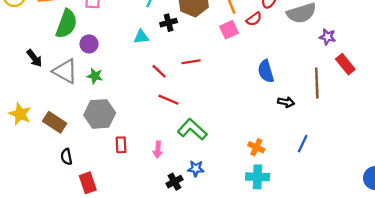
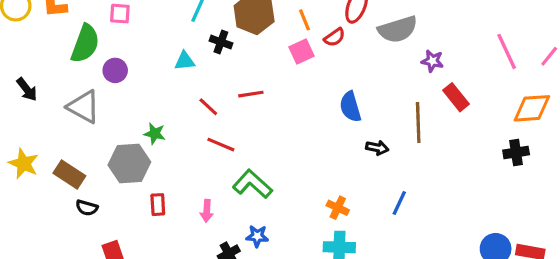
black cross: (169, 23) -> (221, 42), turned 35
black arrow: (34, 58) -> (27, 89), moved
green star: (95, 76) -> (155, 134), moved
black semicircle: (66, 157) -> (87, 208), moved, turned -63

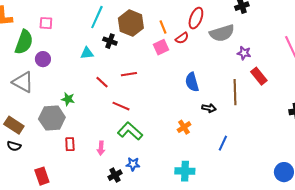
red line: (221, 145) -> (121, 106), moved
black semicircle: (87, 208) -> (14, 146), moved
orange cross: (338, 208) -> (184, 127), moved, turned 32

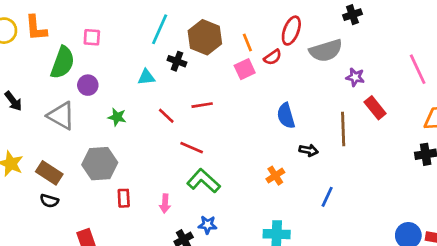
green star: (68, 99) -> (117, 117), moved

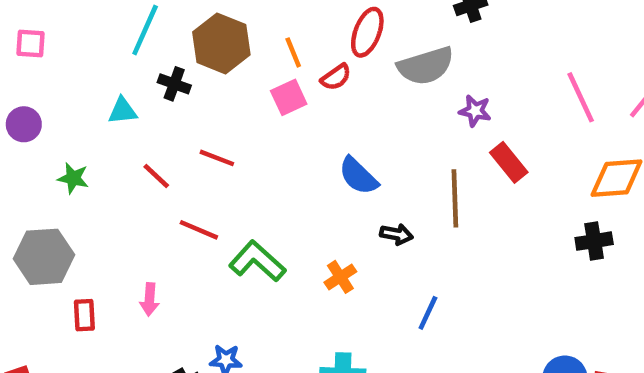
red line: (202, 105) -> (217, 158), turned 30
blue semicircle: (286, 116) -> (358, 176), turned -30
green L-shape: (204, 181) -> (257, 261), moved
pink arrow: (165, 203) -> (150, 299), moved

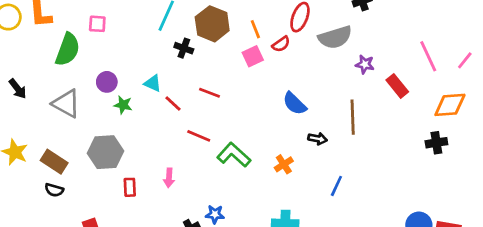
cyan triangle: (123, 111) -> (153, 83), moved, turned 30
purple circle: (24, 124) -> (107, 82), moved
red rectangle: (509, 162) -> (397, 86), moved

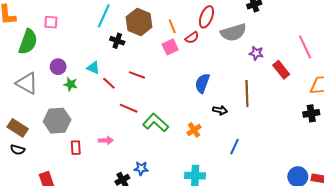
blue semicircle: (295, 104) -> (202, 83), turned 66
pink arrow: (169, 178) -> (106, 140), turned -96

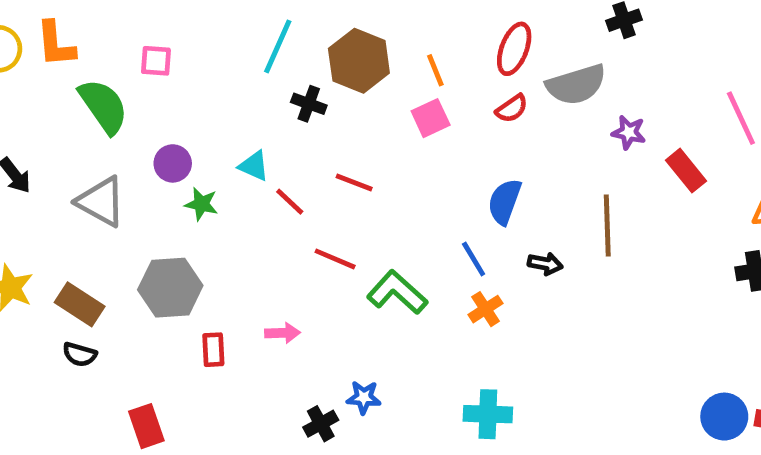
red semicircle: (192, 38) -> (512, 109), moved
green semicircle: (28, 42) -> (103, 106), turned -55
blue line: (234, 147) -> (474, 259), moved, turned -56

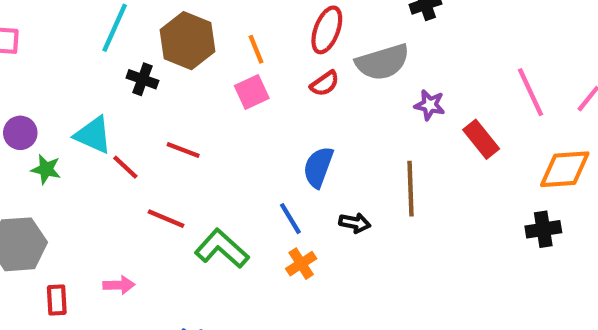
cyan triangle: (254, 166) -> (93, 135), size x1.4

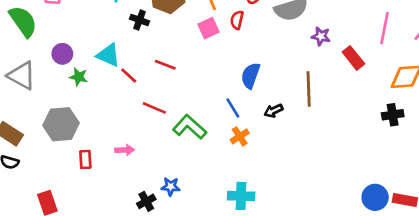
red semicircle: (325, 84) -> (237, 20), moved, turned 138
pink line: (530, 92) -> (385, 28), turned 36
black arrow: (355, 223) -> (274, 111), turned 144

